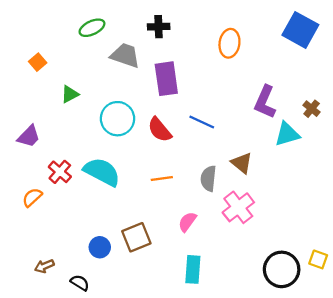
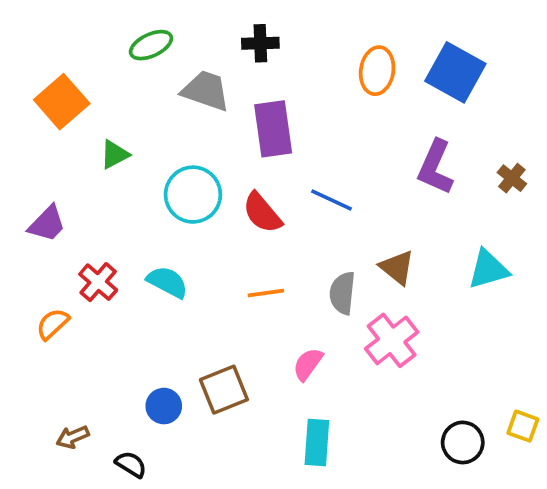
blue square: (300, 30) -> (455, 72), moved
orange square: (38, 62) -> (62, 102), size x1.8
cyan triangle: (287, 134) -> (488, 269), moved
cyan semicircle: (102, 172) -> (167, 282), size x0.7
black circle: (282, 269) -> (463, 442), size x0.7

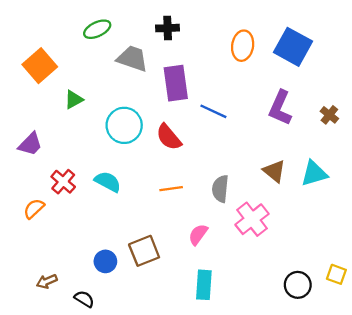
blue line: (331, 200) -> (213, 111), moved
brown triangle: (397, 267) -> (274, 171), moved

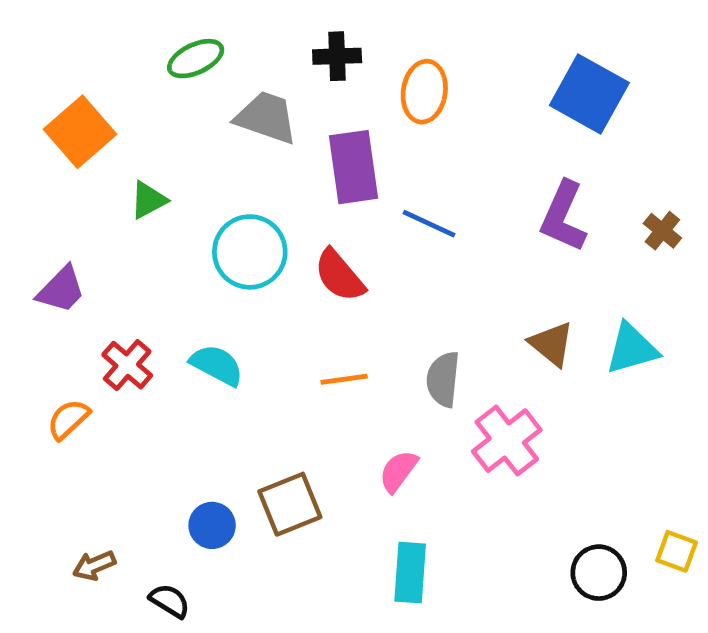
orange ellipse: (243, 46) -> (424, 92), moved

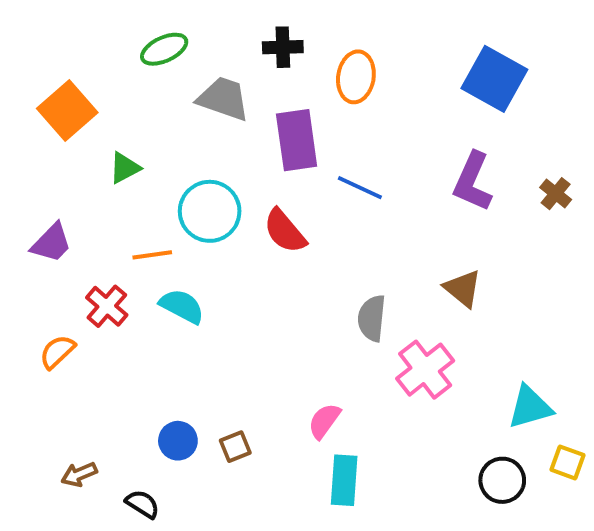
cyan triangle: (632, 349) -> (530, 407), moved
orange line: (344, 379) -> (152, 255), moved
pink semicircle: (398, 471) -> (324, 421), moved
brown square: (290, 504) -> (235, 447), moved, size x0.6

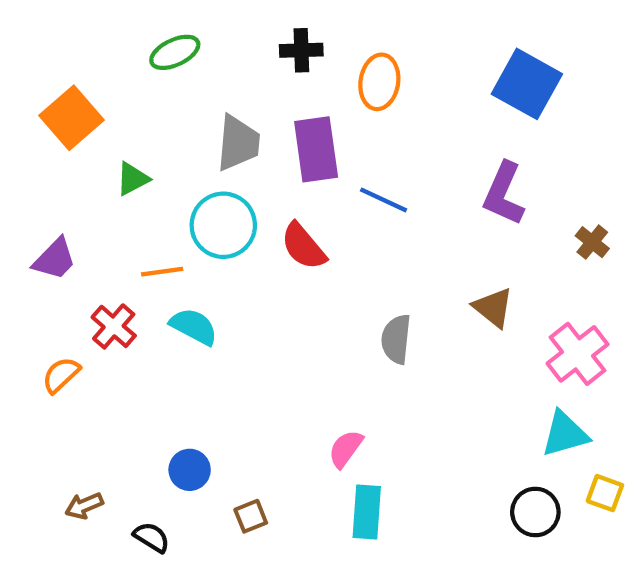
gray trapezoid: (223, 99) -> (238, 143), moved, turned 76
brown cross: (556, 194) -> (592, 242), moved
pink cross: (425, 370) -> (578, 354), moved
brown square: (235, 447) -> (251, 516), moved

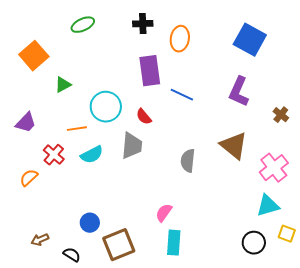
gray trapezoid: (238, 143) -> (132, 146), moved
red semicircle: (303, 246) -> (144, 117), size x0.7
brown triangle: (493, 307) -> (234, 146), size x1.4
cyan semicircle: (194, 326) -> (92, 155), turned 125
brown square: (251, 516) -> (119, 245), size x2.0

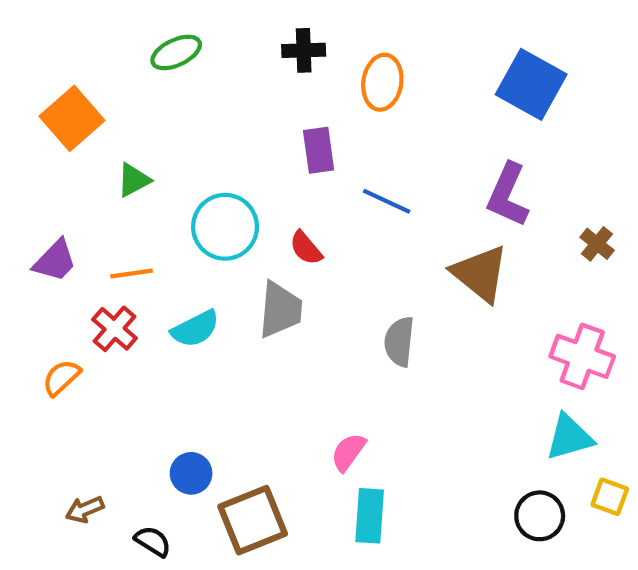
purple rectangle: (150, 71) -> (319, 150), size x0.7
orange line: (77, 129) -> (132, 274), moved
brown triangle: (234, 146) -> (480, 274), moved
pink cross: (274, 168) -> (582, 356), turned -32

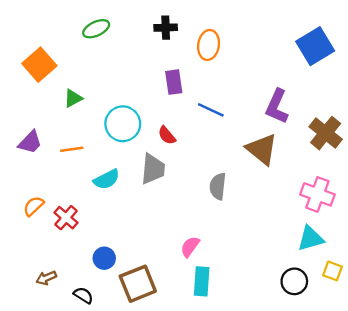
blue square: (531, 84) -> (315, 46), moved, turned 30
brown cross: (597, 244) -> (326, 133), size x1.8
red cross: (115, 329) -> (66, 218), moved

